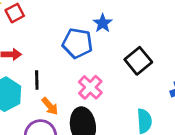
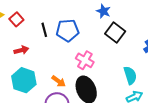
blue star: (103, 23) -> (103, 11), moved
black line: (37, 80) -> (44, 30), moved

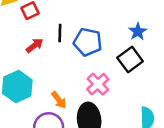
black square: (115, 32) -> (130, 59), moved
red arrow: (21, 50) -> (35, 45), moved, turned -40

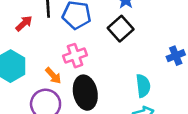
pink cross: (98, 84) -> (75, 56), moved, turned 30

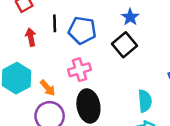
red arrow: (24, 23) -> (31, 37), turned -60
orange arrow: (53, 76) -> (48, 88), moved

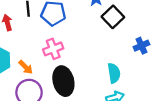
black square: (124, 45) -> (113, 17), moved

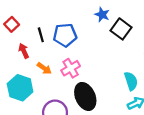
orange arrow: (26, 67) -> (44, 68), moved

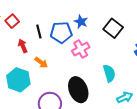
blue star: (102, 15) -> (81, 22), moved
pink cross: (71, 68) -> (81, 49), moved
cyan semicircle: (131, 81) -> (109, 73), moved

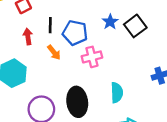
blue star: (81, 22) -> (110, 22), moved
black square: (113, 28) -> (135, 26), moved
orange arrow: (41, 63) -> (54, 52), moved

